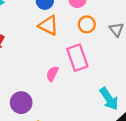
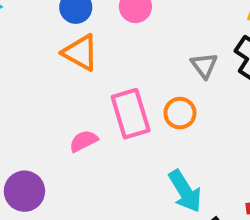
orange circle: (87, 24) -> (180, 113), moved
pink semicircle: (52, 74) -> (84, 141), turned 35

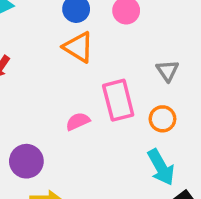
gray triangle: (204, 65) -> (167, 71), moved
orange circle: (180, 113) -> (162, 119), moved

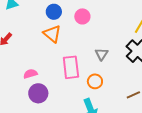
pink semicircle: (78, 121) -> (30, 74), moved
purple circle: (26, 161) -> (38, 93), moved

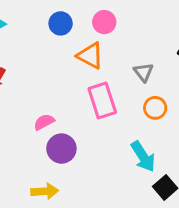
orange triangle: (52, 34) -> (90, 56), moved
orange circle: (95, 81) -> (155, 108), moved

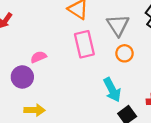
gray triangle: (143, 72) -> (118, 25), size x1.5
purple circle: (61, 149) -> (22, 77), moved

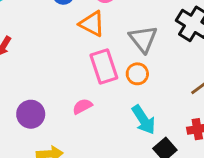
orange circle: (124, 53) -> (137, 74), moved
pink semicircle: (38, 57) -> (82, 106), moved

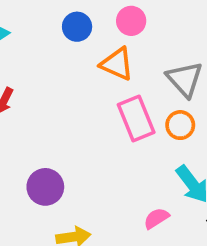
pink semicircle: (82, 106) -> (156, 218), moved

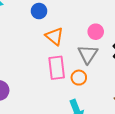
pink circle: (131, 21) -> (96, 32), moved

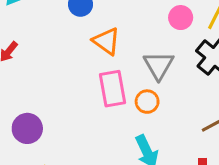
pink circle: (96, 32) -> (181, 18), moved

